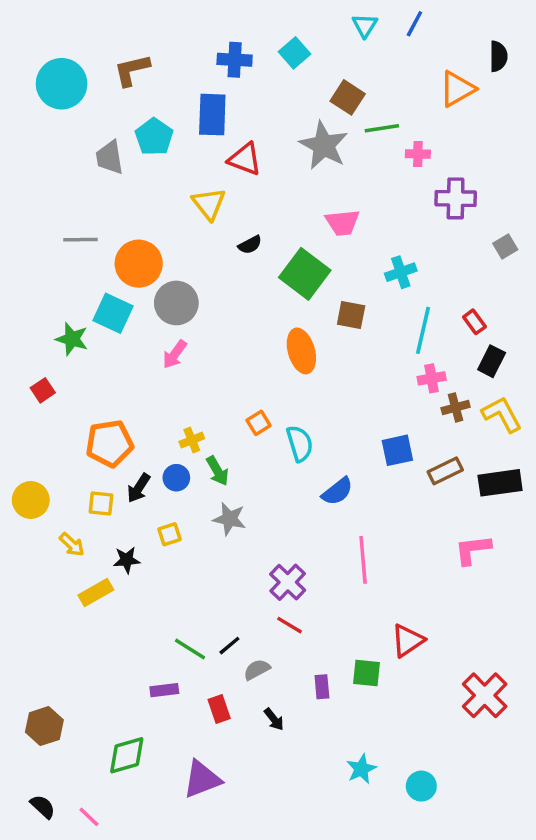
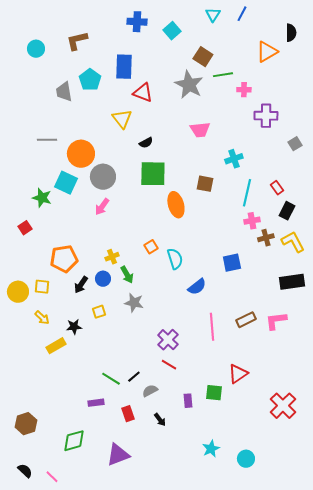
blue cross: (235, 60) -> (137, 22), moved
cyan circle: (62, 84) -> (36, 49), size x0.6
green square: (305, 274) -> (153, 174), moved, turned -36
brown rectangle: (445, 471) -> (246, 320), moved
yellow square: (101, 503) -> (42, 287), moved

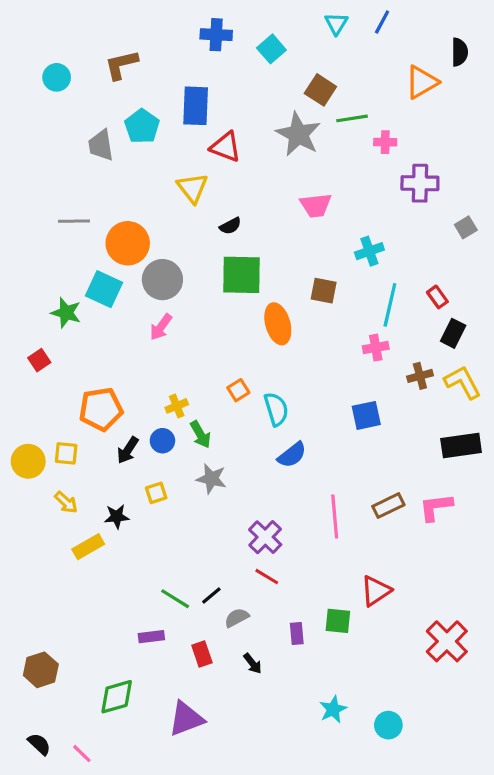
pink cross: (252, 221) -> (376, 348), moved
blue semicircle: (197, 287) -> (292, 455), moved

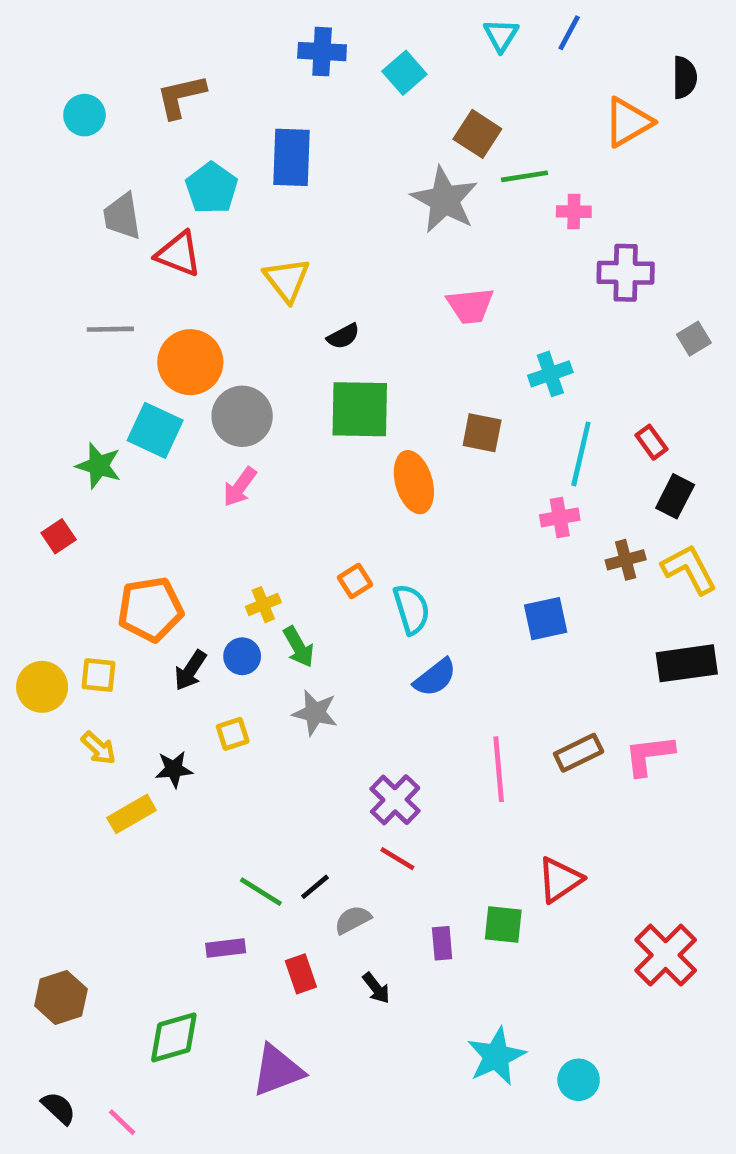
gray trapezoid: (101, 145) -> (122, 216), moved
red triangle: (226, 147) -> (179, 254), moved
cyan star: (333, 709) -> (496, 1056), size x1.4

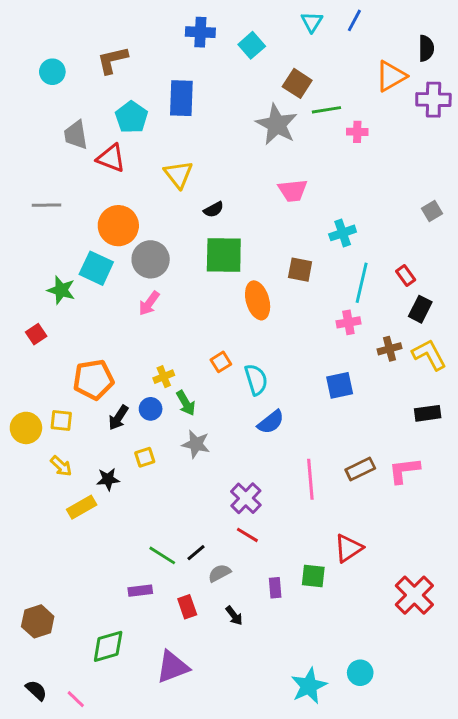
purple cross: (626, 273) -> (433, 100), moved
gray line: (110, 329) -> (46, 205), moved
black rectangle: (687, 663) -> (428, 413), size x0.7
cyan star: (496, 1056) -> (309, 686), moved

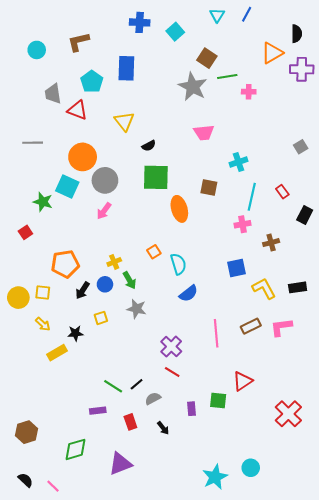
black rectangle: (420, 309) -> (305, 215), moved
yellow L-shape: (429, 355) -> (264, 288), moved

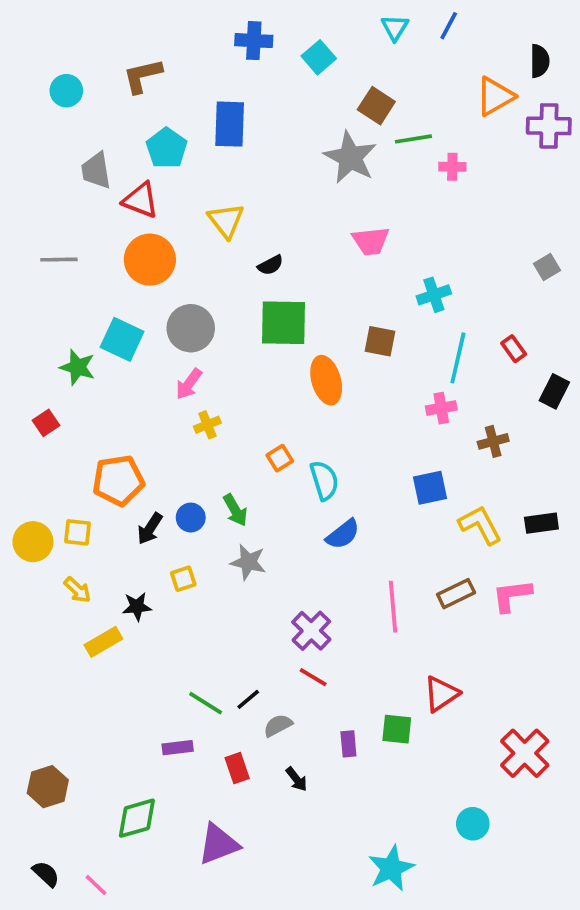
orange circle: (83, 157) -> (150, 260), moved
yellow cross: (114, 262) -> (207, 425), moved
cyan circle: (251, 468) -> (473, 824), moved

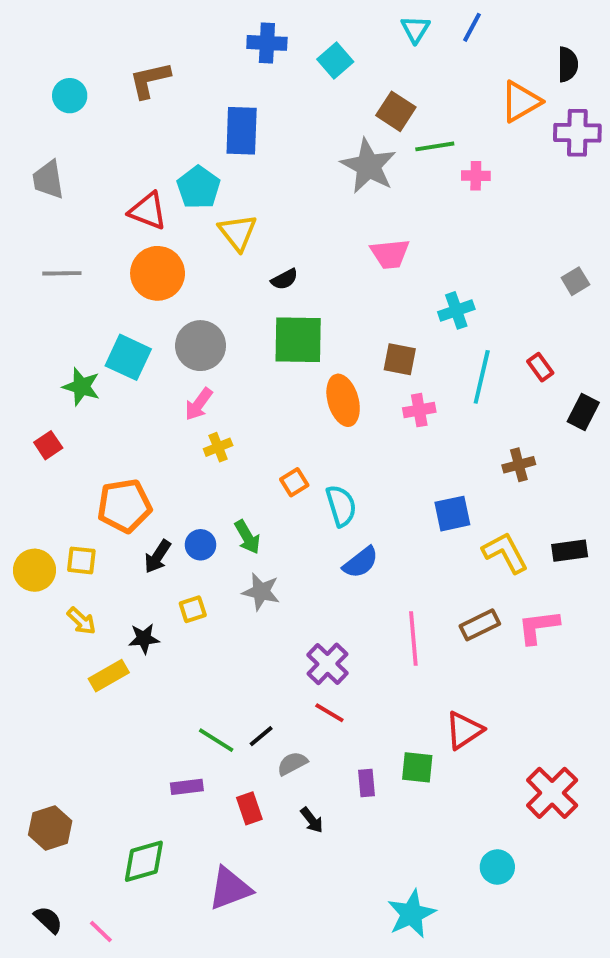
cyan pentagon: (167, 148) -> (199, 187), moved
gray trapezoid: (96, 170) -> (48, 180), moved
pink cross: (441, 408) -> (419, 410), moved

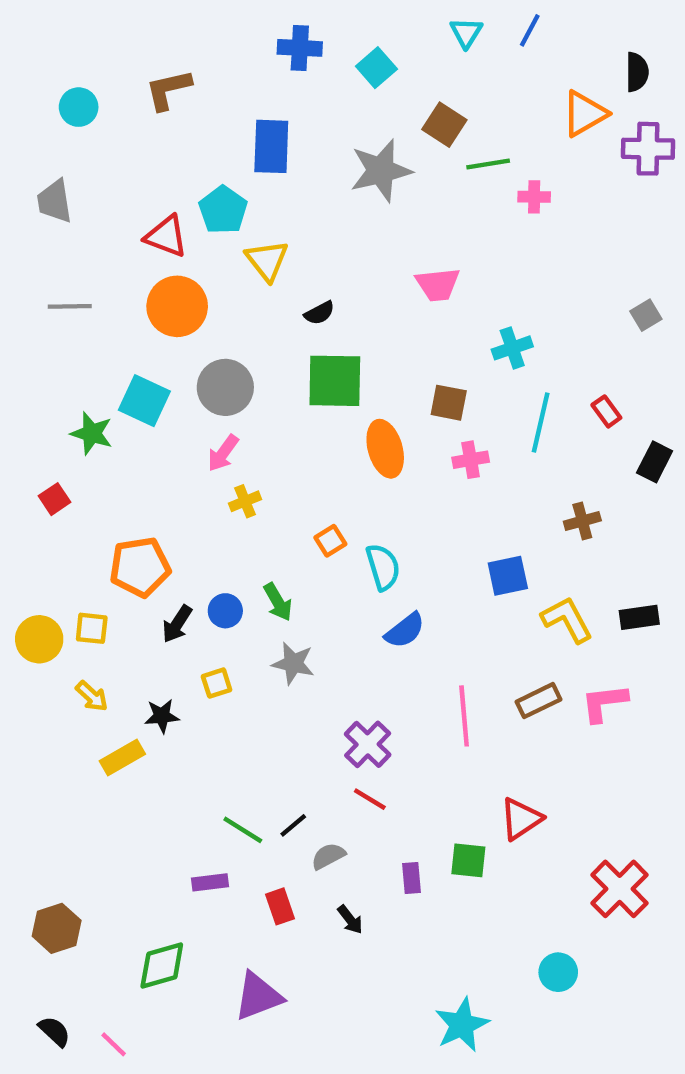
gray star: (368, 166) -> (381, 171), moved, turned 30

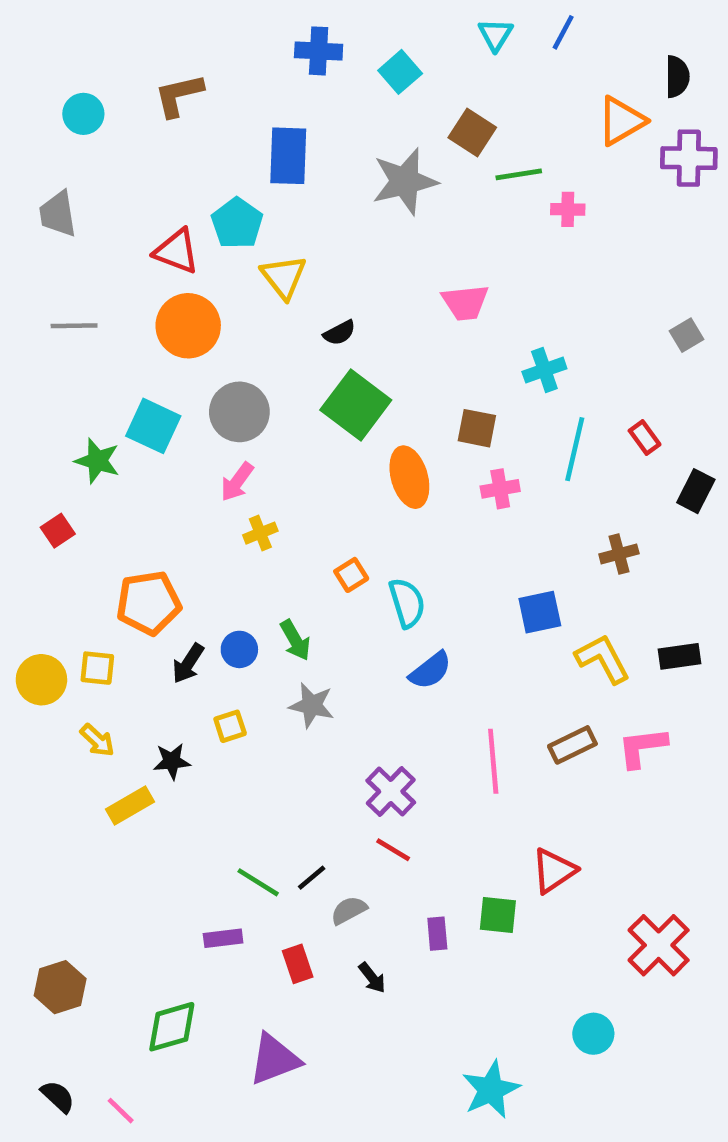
green square: (335, 381) -> (356, 405), turned 36

